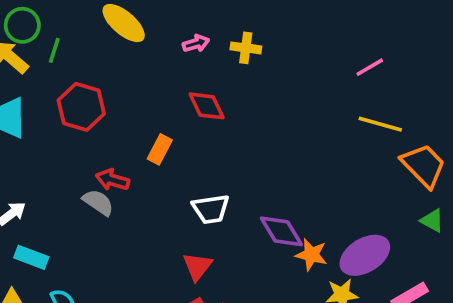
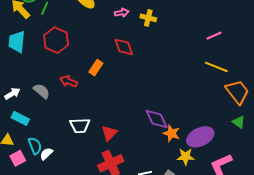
gray semicircle: (98, 202) -> (42, 91), moved
white trapezoid: (211, 209) -> (80, 125), moved

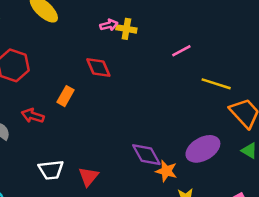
pink arrow: (122, 13) -> (109, 25), moved
pink line: (214, 36) -> (181, 51), moved
purple ellipse: (200, 137) -> (203, 149), moved

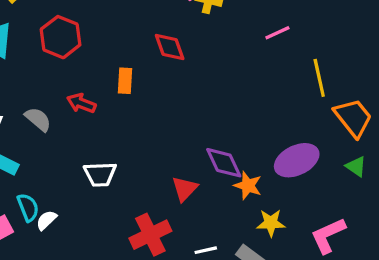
yellow line: (216, 84) -> (319, 78), turned 56
orange rectangle: (65, 96) -> (125, 81), turned -30
red triangle: (88, 177) -> (185, 189), moved

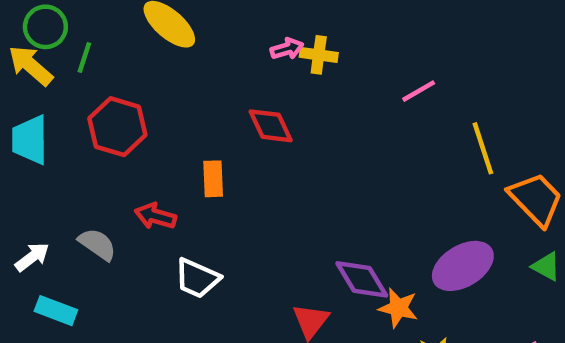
white trapezoid: (100, 174) -> (197, 278), moved, turned 32

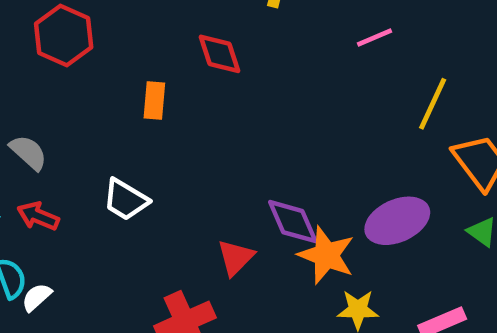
yellow line: (483, 148) -> (433, 104), turned 36
red arrow: (155, 216) -> (38, 216), moved
orange star: (398, 308) -> (326, 255), size x1.4

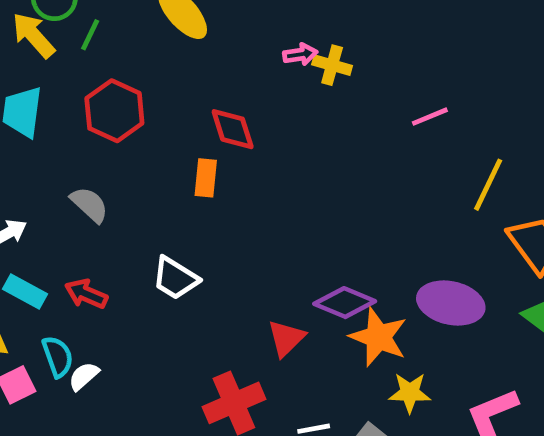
red diamond: (220, 54) -> (233, 129), moved
gray semicircle: (28, 152) -> (89, 205), moved
purple ellipse: (397, 221) -> (451, 303), turned 36
purple diamond: (293, 222) -> (345, 303), turned -44

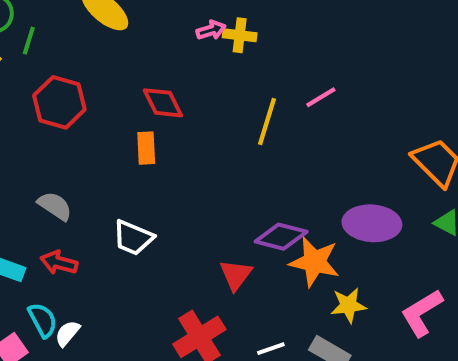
pink line: (430, 117) -> (321, 97), moved
yellow line: (488, 185) -> (267, 122), moved
gray semicircle: (89, 205) -> (55, 206), moved

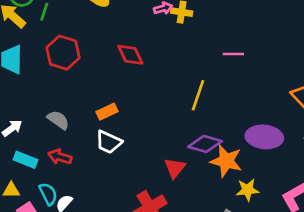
pink line: (321, 97) -> (233, 54), turned 30
yellow line: (267, 122) -> (198, 95), moved
orange rectangle: (146, 148) -> (107, 112), moved, turned 66

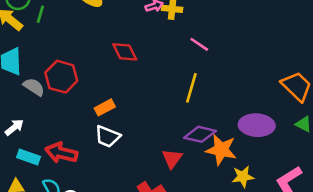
red hexagon: (63, 53) -> (61, 77), moved
pink line: (233, 54) -> (199, 44), moved, turned 36
gray semicircle: (58, 120) -> (34, 87), moved
red arrow: (60, 157) -> (61, 153), size x1.4

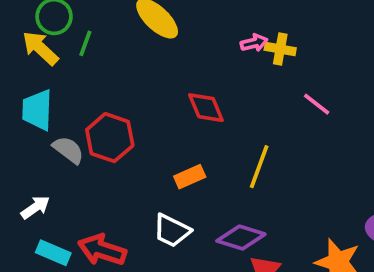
yellow line: (191, 88) -> (259, 167), moved
orange rectangle: (105, 107) -> (190, 177), moved
purple diamond: (200, 134) -> (241, 238), moved

